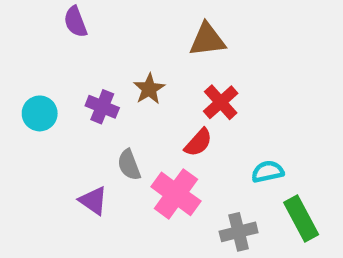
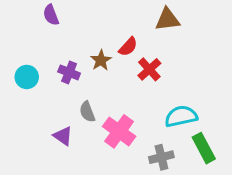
brown triangle: (207, 40) -> (167, 19), moved
red semicircle: (198, 142) -> (128, 47), moved
cyan semicircle: (268, 172) -> (181, 116), size x1.5

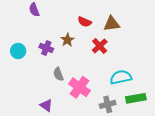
brown triangle: (167, 19) -> (112, 24), moved
red semicircle: (128, 47) -> (85, 22), moved, turned 72
purple triangle: (63, 136) -> (46, 105), moved
green rectangle: (204, 148) -> (136, 98), turned -72

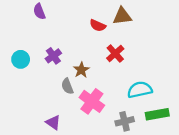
brown triangle: (112, 24) -> (122, 16), moved
brown star: (67, 40) -> (81, 70), moved
purple cross: (46, 48) -> (53, 56), turned 32

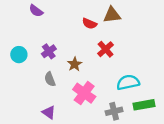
purple semicircle: (39, 11) -> (36, 11), turned -32
gray semicircle: (67, 86) -> (50, 79), moved

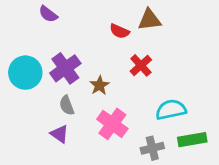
purple cross: (49, 51) -> (65, 68), size x1.5
cyan circle: (19, 55) -> (25, 73), size x1.5
purple triangle: (49, 112) -> (60, 134), moved

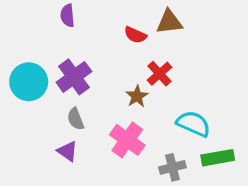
purple semicircle: (48, 14) -> (67, 16), moved, turned 48
brown star: (100, 85) -> (137, 96), moved
cyan semicircle: (171, 110) -> (193, 124), turned 36

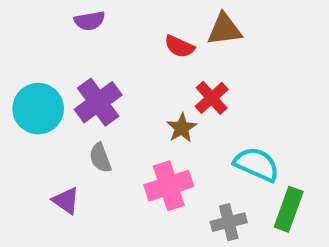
purple semicircle: (67, 16) -> (90, 21), turned -95
pink cross: (127, 140) -> (169, 186), turned 36
purple triangle: (67, 151) -> (66, 201), moved
green rectangle: (218, 158) -> (289, 209), turned -60

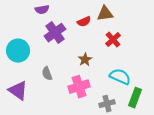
red semicircle: (179, 46) -> (84, 22), turned -48
red cross: (212, 98) -> (113, 40), moved
purple cross: (98, 102) -> (55, 33), moved
purple triangle: (66, 201) -> (18, 91), moved, size x1.5

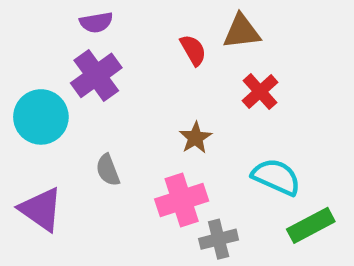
red semicircle: (84, 22) -> (193, 50), turned -96
purple cross: (55, 33) -> (96, 75), moved
green rectangle: (135, 98) -> (311, 225), turned 42
gray cross: (107, 104) -> (219, 239), moved

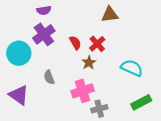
red semicircle: (193, 50) -> (75, 43), moved
red cross: (260, 92) -> (97, 44), moved
cyan semicircle: (276, 177) -> (132, 68), moved

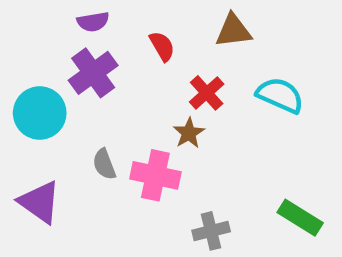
red semicircle: (75, 43) -> (162, 46), moved
cyan semicircle: (132, 68) -> (280, 95), moved
pink cross: (83, 91) -> (155, 175), moved, turned 30
green rectangle: (141, 102) -> (300, 218), turned 60

